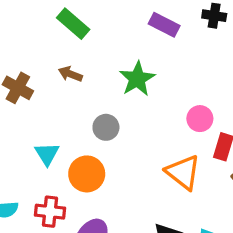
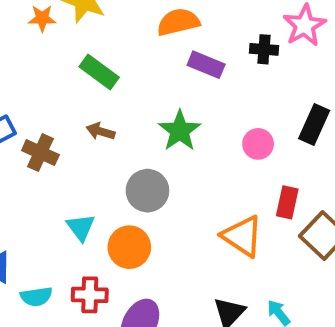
pink circle: (200, 119) -> (258, 144), moved
gray circle: (106, 127) -> (147, 191), size x1.4

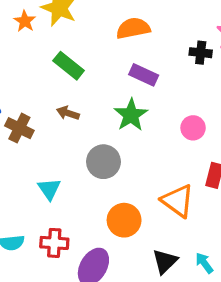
orange star: (42, 18) -> (25, 21), turned 30
purple rectangle: (206, 65) -> (144, 75), moved
orange circle: (129, 247) -> (124, 220), moved

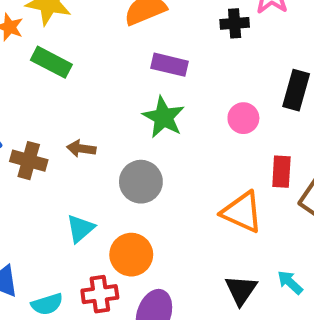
green rectangle: (69, 66) -> (51, 62), moved
brown arrow: (68, 113) -> (81, 149), moved
cyan triangle: (49, 189) -> (80, 228), turned 35
orange circle: (124, 220) -> (131, 255), moved

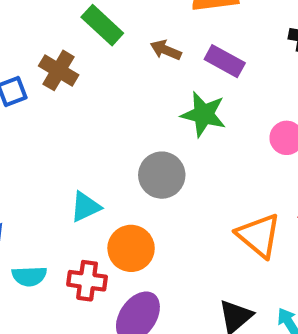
green star: (163, 117) -> (204, 114), turned -30
brown arrow: (81, 149) -> (166, 50), moved
brown cross: (29, 161) -> (59, 70), moved

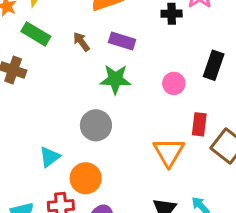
brown arrow: (166, 50) -> (81, 42), turned 42
orange triangle: (259, 235) -> (169, 152), turned 32

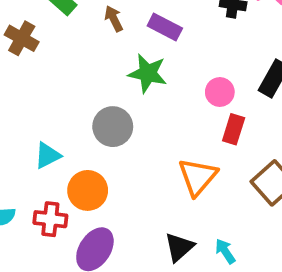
red rectangle: (199, 124) -> (234, 129), moved

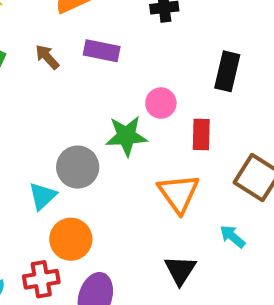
green star: (148, 73) -> (126, 136), moved
pink circle: (220, 92) -> (161, 103), moved
cyan triangle: (47, 155) -> (43, 196), moved
cyan arrow: (225, 251) -> (232, 237), moved

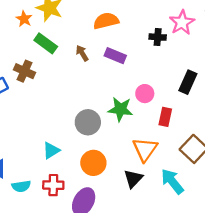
cyan triangle: (43, 196) -> (51, 151), moved
cyan arrow: (232, 237) -> (172, 181), size x1.6
orange circle: (71, 239) -> (93, 163), moved
black triangle: (180, 270) -> (133, 179), moved

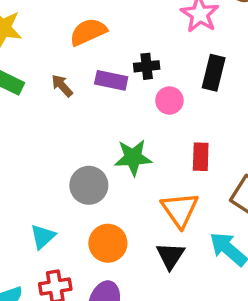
black cross: (158, 37) -> (147, 66), moved
black rectangle: (188, 82) -> (214, 73), moved
pink circle: (145, 94) -> (169, 101), moved

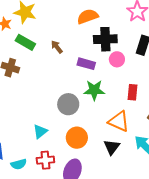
orange semicircle: (88, 32) -> (88, 16), moved
black cross: (147, 66) -> (105, 39), size x1.6
purple rectangle: (111, 80) -> (86, 64), moved
orange triangle: (180, 210) -> (119, 121), turned -35

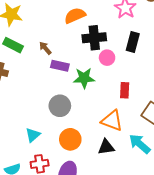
purple rectangle: (86, 64) -> (60, 66), moved
green star: (94, 90) -> (84, 78), moved
black triangle: (112, 147) -> (106, 147), turned 48

